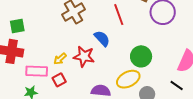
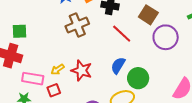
red line: (119, 15) -> (122, 34), turned -35
blue semicircle: (102, 39) -> (118, 65), moved, turned -114

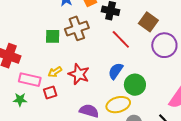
green square: (20, 31) -> (53, 36), moved

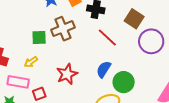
yellow arrow: (55, 72) -> (31, 62), moved
red star: (79, 74) -> (67, 74), turned 30

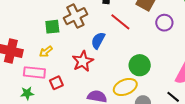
purple circle: (151, 41) -> (164, 23), size x0.7
blue semicircle: (104, 69) -> (98, 41), moved

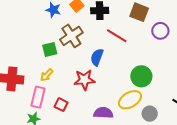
red star: (83, 61) -> (84, 80), turned 30
pink rectangle: (34, 72) -> (38, 97), turned -75
red square: (56, 83) -> (61, 105), turned -32

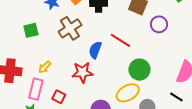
red line: (117, 36) -> (120, 40), moved
green square: (50, 49) -> (31, 30), moved

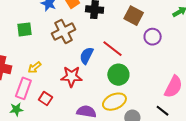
green circle: (139, 70) -> (118, 75), moved

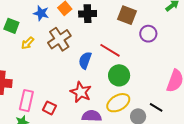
green square: (25, 29) -> (11, 26), moved, turned 35
yellow arrow: (34, 67) -> (28, 43), moved
red star: (71, 77) -> (81, 92), moved, turned 30
black line: (162, 111) -> (156, 107), moved

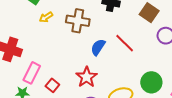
brown cross: (59, 39) -> (78, 21), turned 30
green circle: (119, 75) -> (151, 82), moved

